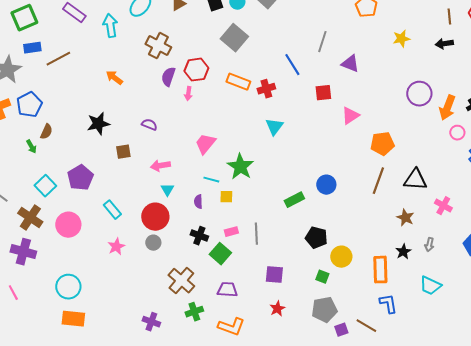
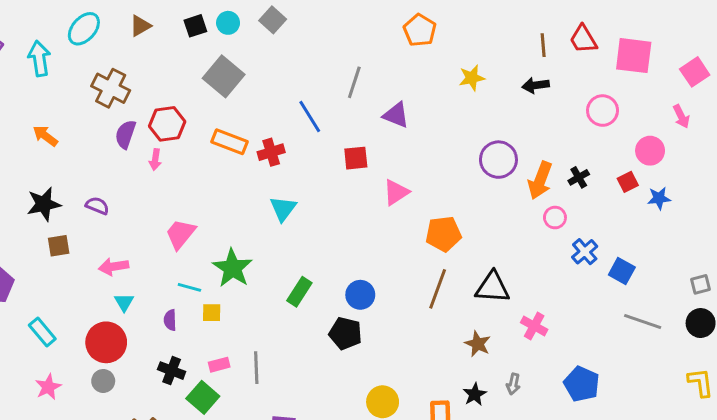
black star: (98, 124) -> (44, 204), moved
green rectangle: (294, 200) -> (299, 292), moved, turned -30
black pentagon: (316, 238) -> (345, 333), moved

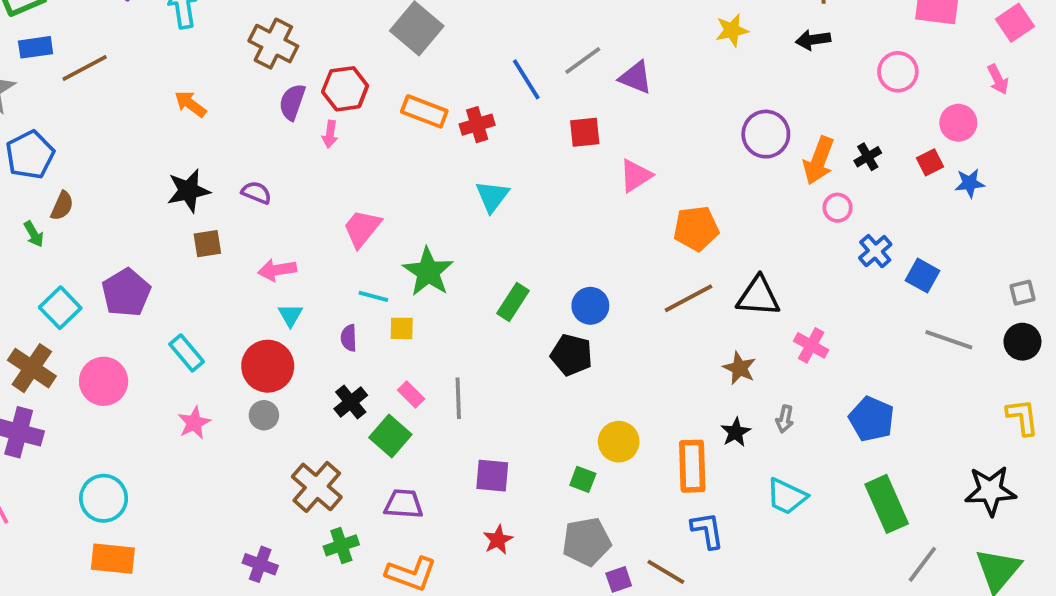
gray line: (354, 82) -> (583, 60), moved, turned 36
brown line: (438, 289) -> (688, 298), turned 42
pink rectangle: (219, 365) -> (411, 394), turned 60
black cross: (172, 371) -> (351, 402), turned 30

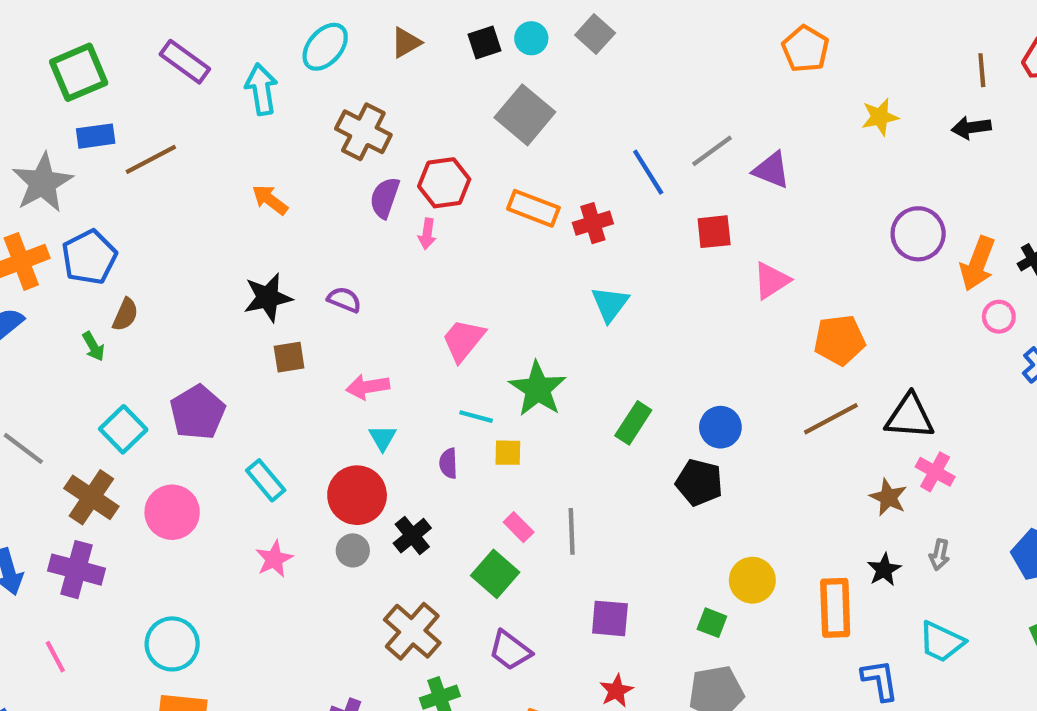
pink cross: (811, 345) -> (935, 472), moved
black cross: (351, 402) -> (412, 536), moved
purple trapezoid: (404, 504) -> (510, 650), turned -147
blue L-shape: (707, 530) -> (880, 680), moved

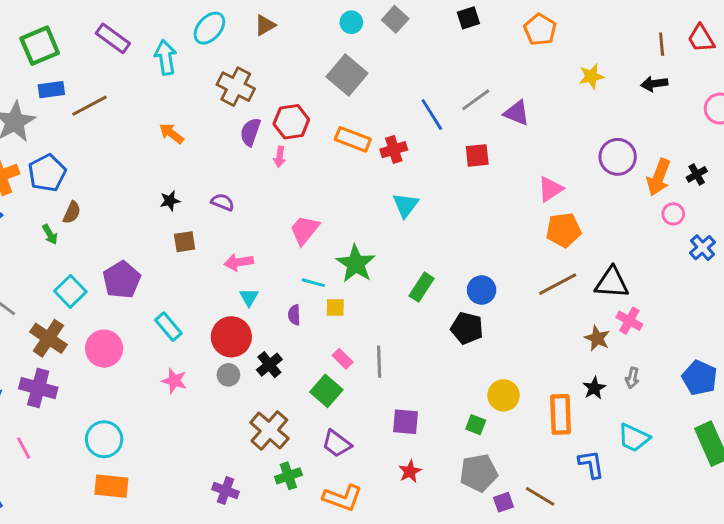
black square: (485, 43) -> (468, 18), moved
pink triangle: (771, 281) -> (550, 189), moved
black star: (268, 298) -> (170, 201), size x0.6
pink star: (274, 559) -> (174, 381), turned -30

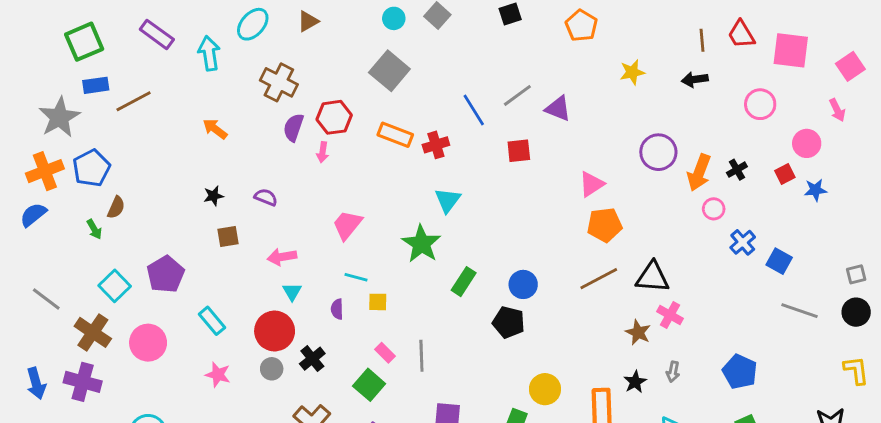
green star: (356, 264) -> (421, 244), moved

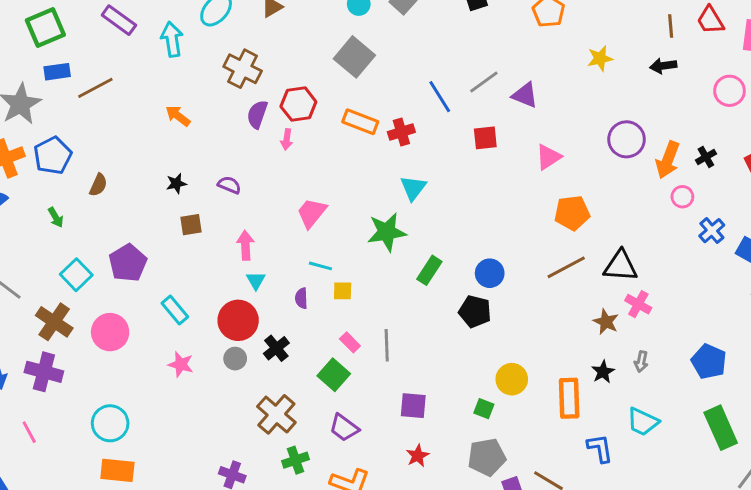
pink triangle: (592, 184) -> (549, 157), moved
brown semicircle: (116, 207) -> (98, 185), moved
green star: (421, 244) -> (387, 232), turned 30
pink arrow: (282, 257) -> (245, 245), turned 96

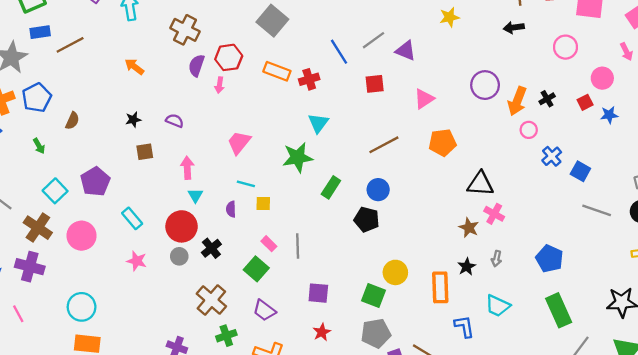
yellow star: (600, 58) -> (449, 17), moved
brown line: (566, 267) -> (384, 145), moved
green square: (484, 409) -> (374, 295), size x1.5

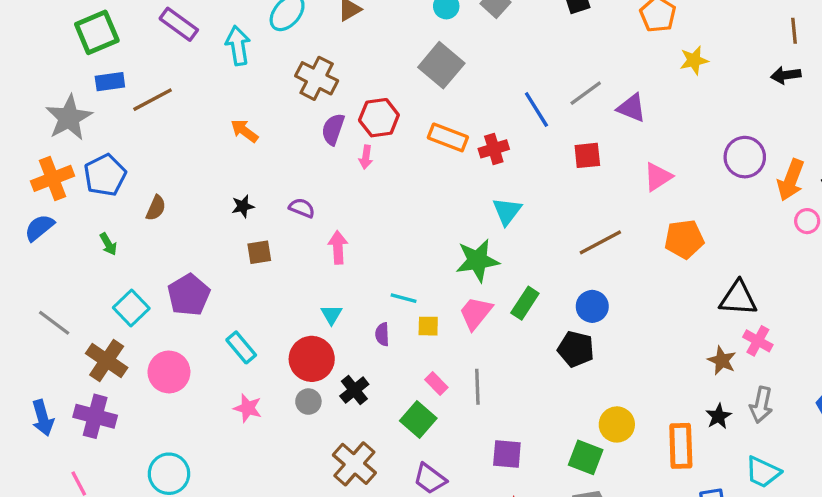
pink trapezoid: (239, 143) -> (476, 313), moved
pink arrow: (187, 168) -> (338, 247), moved
gray arrow: (497, 259) -> (761, 405), size x1.5

